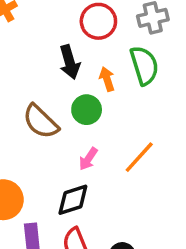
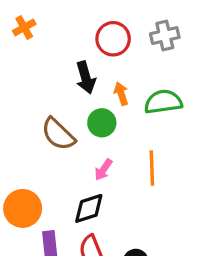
green semicircle: (144, 65) -> (163, 102), moved, turned -81
orange line: (139, 157) -> (152, 168), turned -44

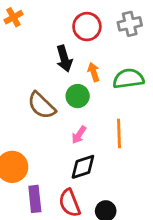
black diamond: (89, 208) -> (83, 167), moved

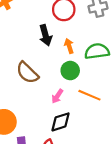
green circle: (78, 96) -> (70, 71), moved
orange line: (119, 133) -> (89, 95), turned -65

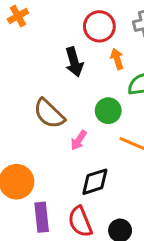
orange arrow: (69, 46) -> (117, 59), moved
pink arrow: (57, 96) -> (79, 140), moved

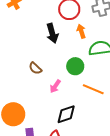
brown semicircle: (49, 114) -> (35, 68), size x0.6

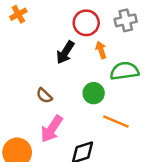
black arrow: (52, 33) -> (65, 52), turned 48
pink arrow: (55, 86) -> (52, 129), moved, size x1.6

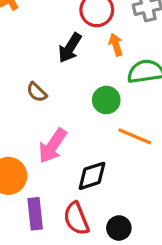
brown semicircle: (44, 96) -> (37, 92), moved

